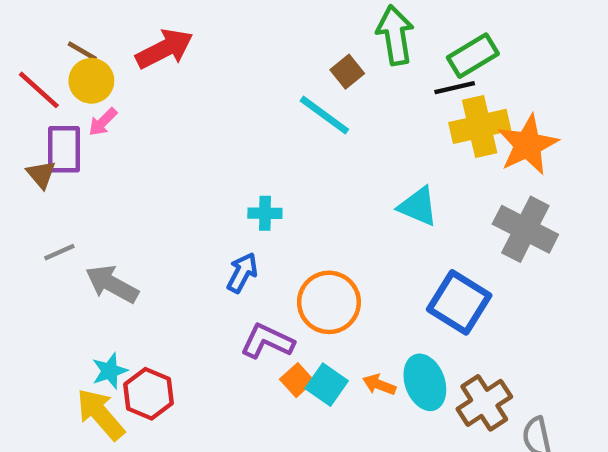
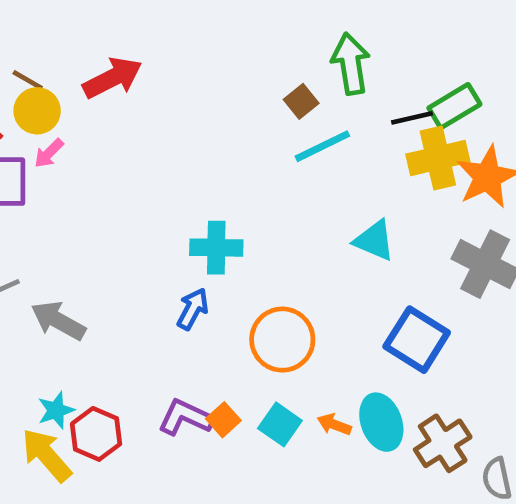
green rectangle: (473, 56) -> (454, 106), moved
cyan line: (324, 115) -> (322, 146), moved, turned -62
cyan cross: (265, 213) -> (216, 248), size x1.5
purple L-shape: (267, 341) -> (186, 417), moved
orange square: (297, 380) -> (223, 420), moved

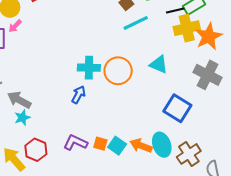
orange circle: (282, 340) -> (118, 71), moved
cyan star: (56, 410) -> (22, 118), moved
orange square: (223, 420) -> (100, 144), moved, turned -32
orange arrow: (334, 424) -> (141, 146), size x1.5

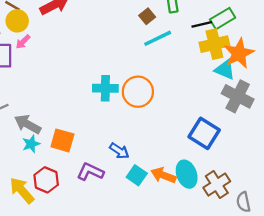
cyan triangle: (159, 65) -> (225, 70), moved
blue arrow: (79, 95) -> (119, 151), moved, turned 96
orange square: (100, 144) -> (62, 140), moved, size x1.5

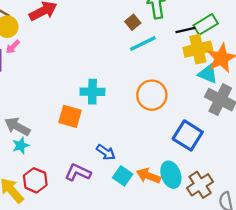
orange circle: (138, 92) -> (152, 95), moved
orange square: (62, 140) -> (70, 116), moved

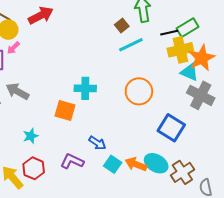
gray arrow: (17, 126) -> (17, 91), moved
cyan star: (21, 146) -> (31, 136), moved
cyan ellipse: (171, 175) -> (156, 163), turned -40

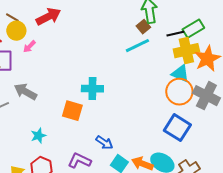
brown square: (122, 26) -> (143, 27), moved
pink arrow: (13, 48) -> (29, 47), moved
cyan triangle: (190, 72) -> (180, 74), moved
orange circle: (139, 91) -> (179, 92), moved

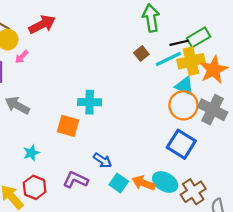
brown square: (143, 27) -> (141, 54), moved
cyan line: (137, 46) -> (168, 59), moved

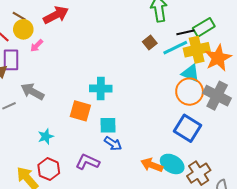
cyan square: (119, 183) -> (108, 125), moved, turned -36

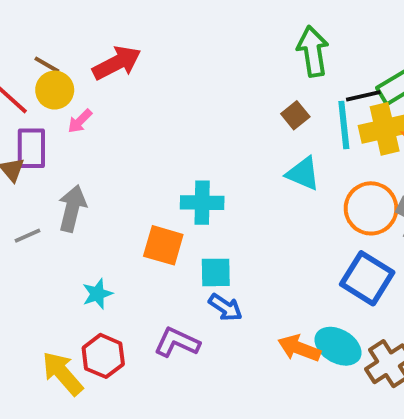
cyan line: (175, 48) -> (344, 125), turned -70
cyan triangle: (191, 73) -> (303, 174), moved
gray arrow: (32, 92) -> (72, 208), turned 75

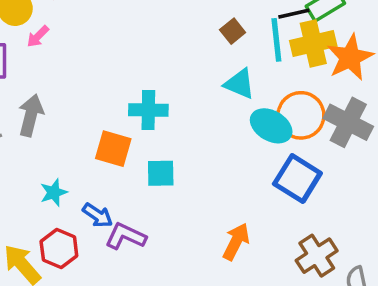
blue arrow: (225, 307) -> (98, 215), moved
cyan ellipse: (338, 346) -> (271, 126), moved
orange arrow: (299, 348) -> (236, 242), turned 96

